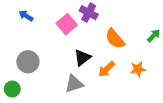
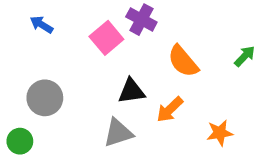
black triangle: (82, 58) -> (131, 91), turned 30
orange star: (138, 69) -> (220, 133), moved

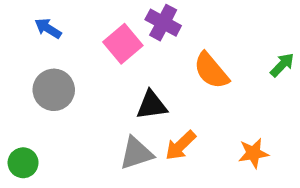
gray circle: (45, 98) -> (54, 90), moved
orange arrow: (170, 110) -> (180, 145), moved

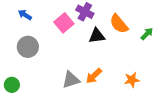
orange semicircle: (211, 71) -> (119, 24), moved
black triangle: (152, 105) -> (97, 36), moved

